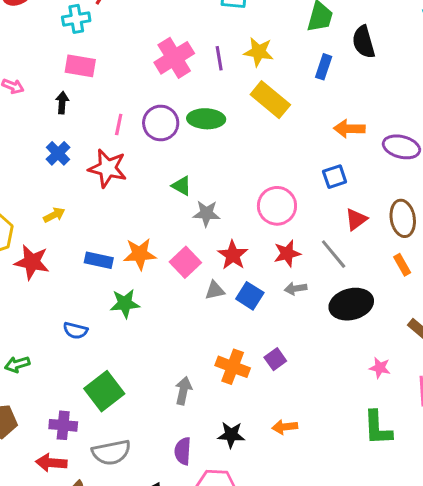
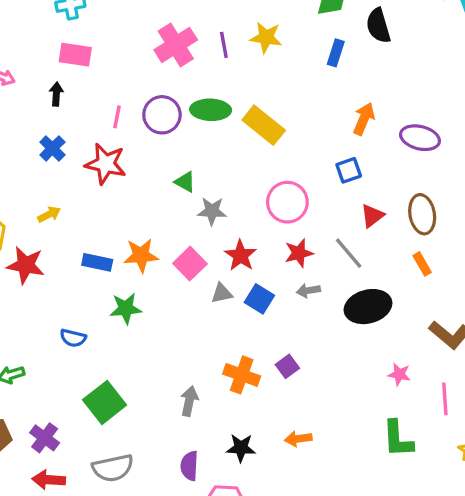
yellow rectangle: (270, 100) -> (264, 125), moved
orange arrow: (349, 129) -> (364, 119), turned 112
purple cross: (63, 425) -> (45, 438), moved, turned 32

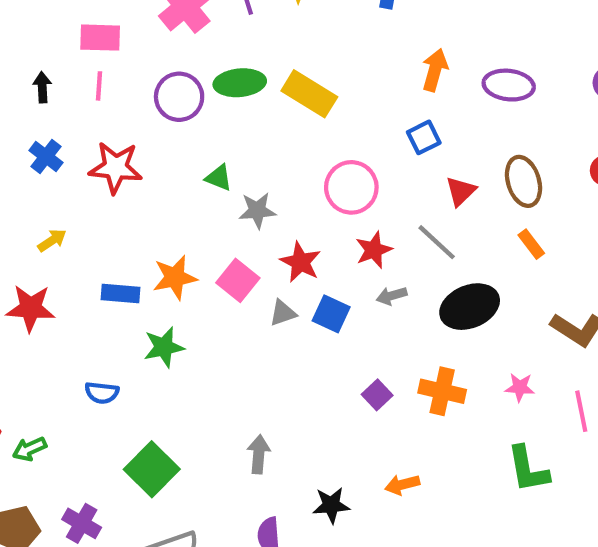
pink rectangle: (75, 55) -> (100, 38), moved
pink line: (117, 117) -> (99, 86), moved
orange cross: (242, 375) -> (442, 391), moved

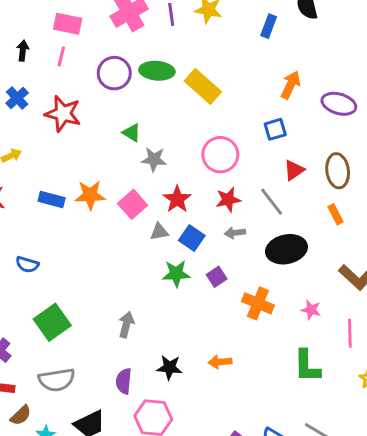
green star: (164, 347) -> (176, 274), moved
purple square: (377, 395) -> (217, 277), moved

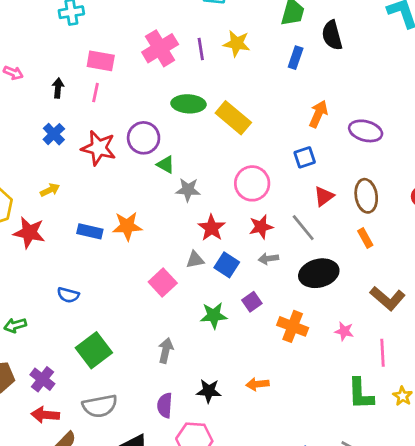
purple circle: (114, 73) -> (144, 138), moved
pink square: (133, 204) -> (163, 283), moved
green star: (176, 274) -> (214, 315), moved
green L-shape: (307, 366) -> (361, 394), moved

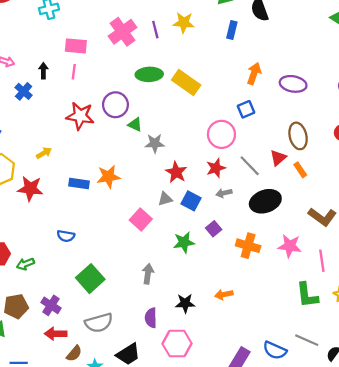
blue cross: (54, 134) -> (24, 91), moved
pink circle: (252, 183) -> (221, 134), moved
red triangle: (324, 196) -> (278, 158), moved
pink star: (344, 331) -> (290, 246), size x1.5

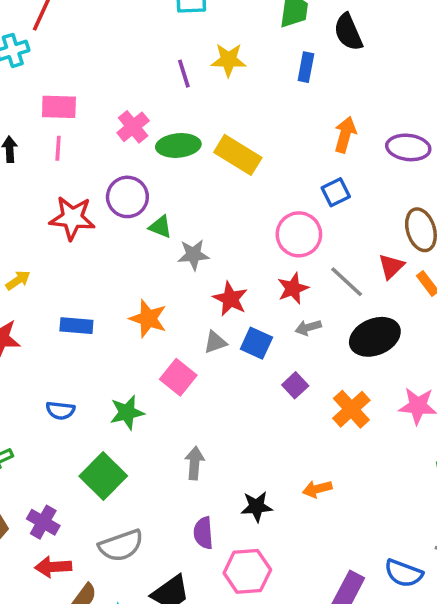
pink cross: (123, 32) -> (133, 127), moved, size x0.7
orange star: (108, 177) -> (148, 319), moved, turned 30
green star: (184, 242) -> (127, 412), moved
orange cross: (248, 246) -> (351, 409), turned 35

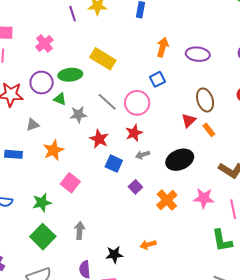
green ellipse: (178, 145) -> (70, 75), moved
gray line: (347, 282) -> (107, 102), moved
orange star: (148, 319) -> (53, 150), turned 30
gray triangle: (215, 342) -> (33, 125), moved
green square: (103, 476) -> (43, 237), moved

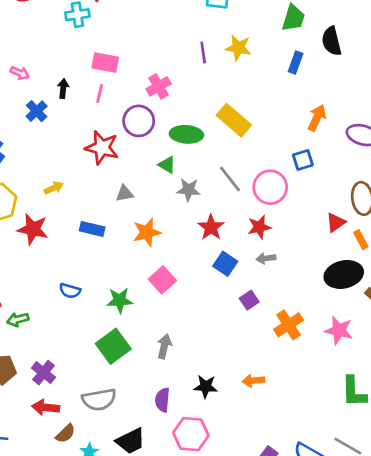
purple circle: (42, 83) -> (139, 121), moved
black ellipse: (180, 160) -> (344, 274), moved

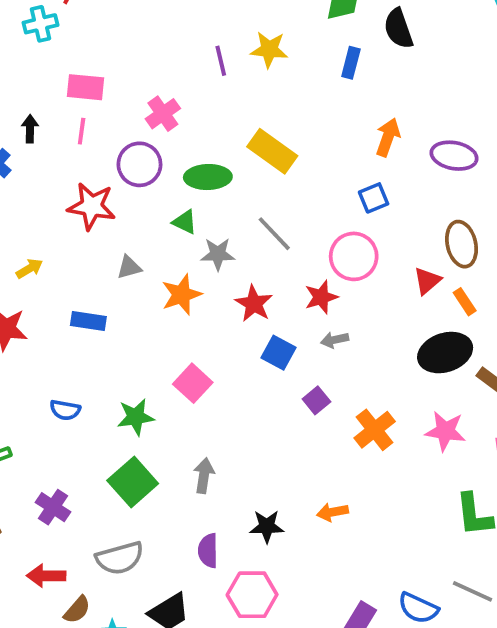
pink circle: (270, 187) -> (354, 256), moved
orange star: (147, 232) -> (181, 295), moved
purple cross: (44, 373) -> (53, 507), moved

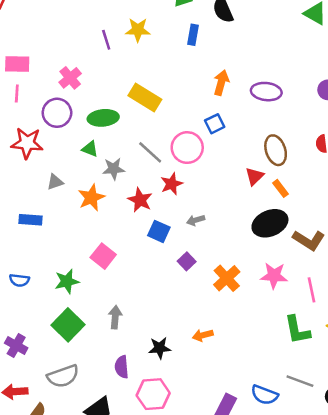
pink circle: (354, 256) -> (187, 148), moved
red star: (321, 297) -> (172, 184), moved

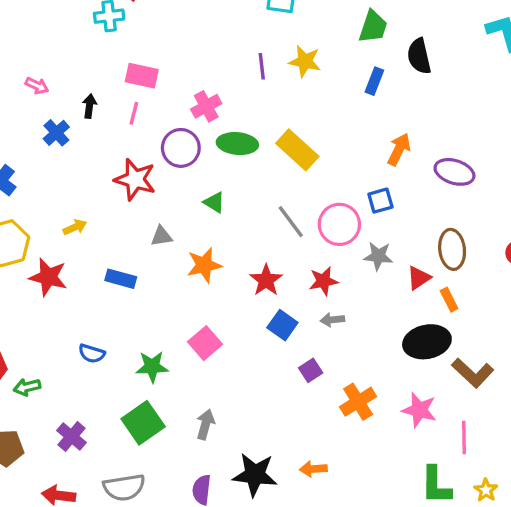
green ellipse: (103, 118) -> (237, 144), moved
gray star: (114, 169) -> (378, 256), moved
red star: (172, 184) -> (323, 281), moved
black star: (160, 348) -> (255, 475), size x1.5

